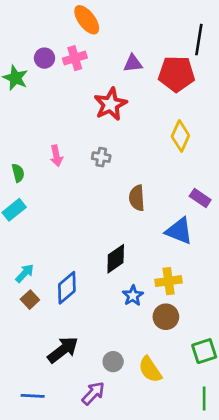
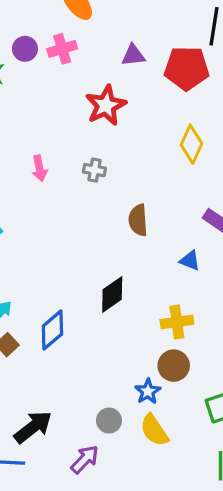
blue triangle: (179, 231) -> (190, 261), size x0.6
blue star: (133, 296) -> (148, 391), moved
black arrow: (63, 350) -> (33, 427), moved

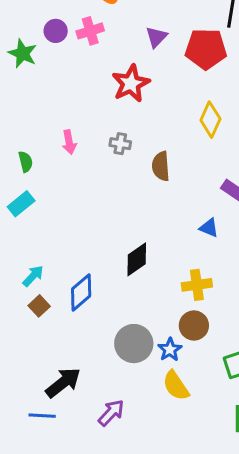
purple triangle: (133, 55) -> (156, 37), turned -40
brown semicircle: (138, 220) -> (161, 166), moved
gray circle: (109, 421) -> (134, 344), moved, size x1.6

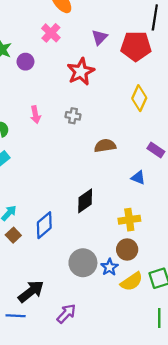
purple circle: (56, 31) -> (25, 62), moved
pink cross: (90, 31) -> (51, 33), turned -30
brown semicircle: (161, 166) -> (105, 146), moved, turned 85
yellow semicircle: (176, 386) -> (132, 282), moved, turned -90

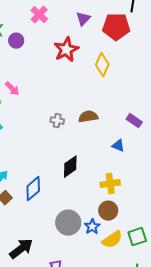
yellow diamond: (139, 98) -> (102, 65), moved
pink arrow: (35, 115) -> (12, 89), moved, turned -35
gray cross: (73, 116) -> (57, 121), moved

